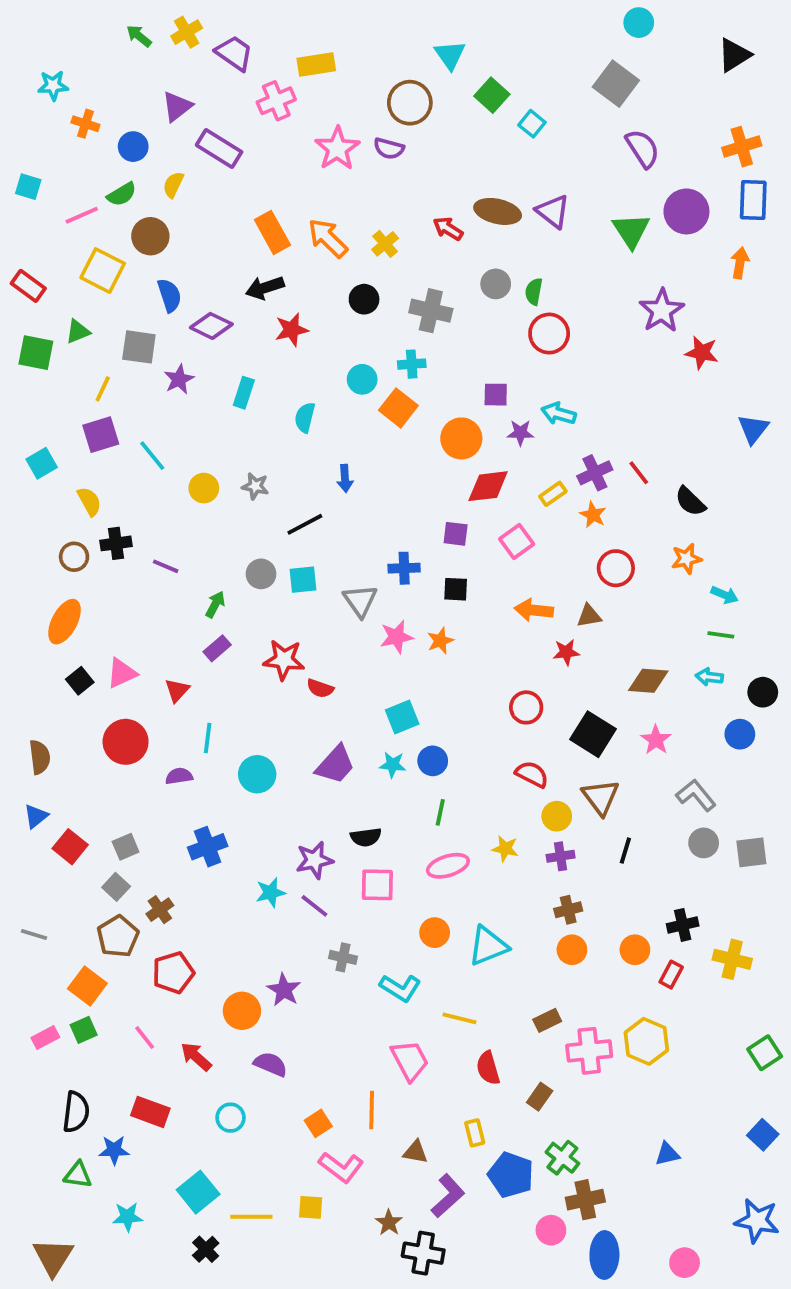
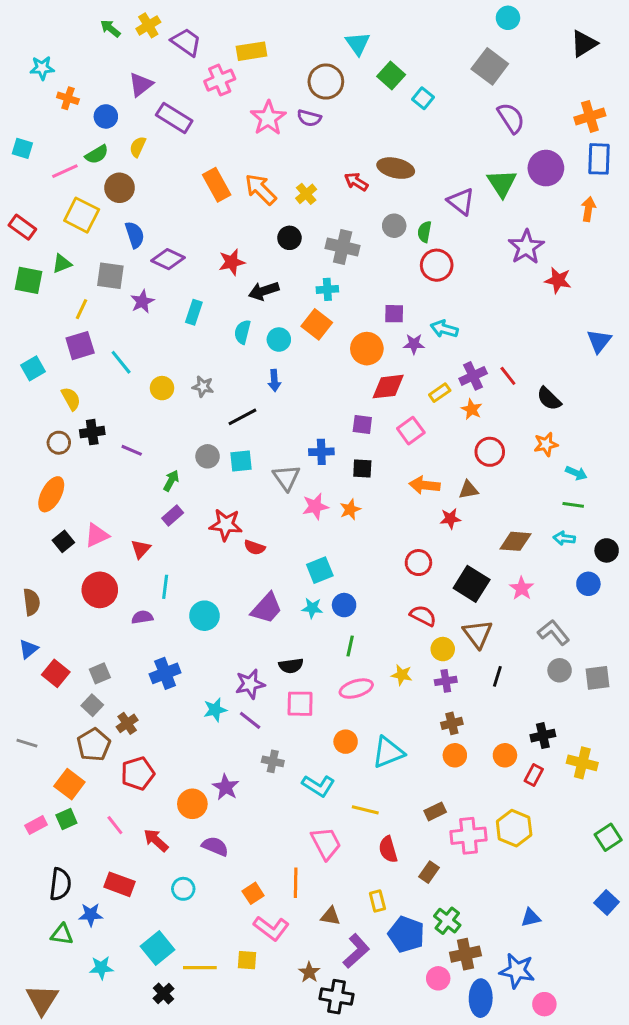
purple triangle: (553, 211) -> (461, 201), moved
black arrow: (265, 288) -> (264, 291), moved
cyan circle: (362, 379) -> (279, 340), moved
blue star: (757, 1221) -> (517, 971), moved

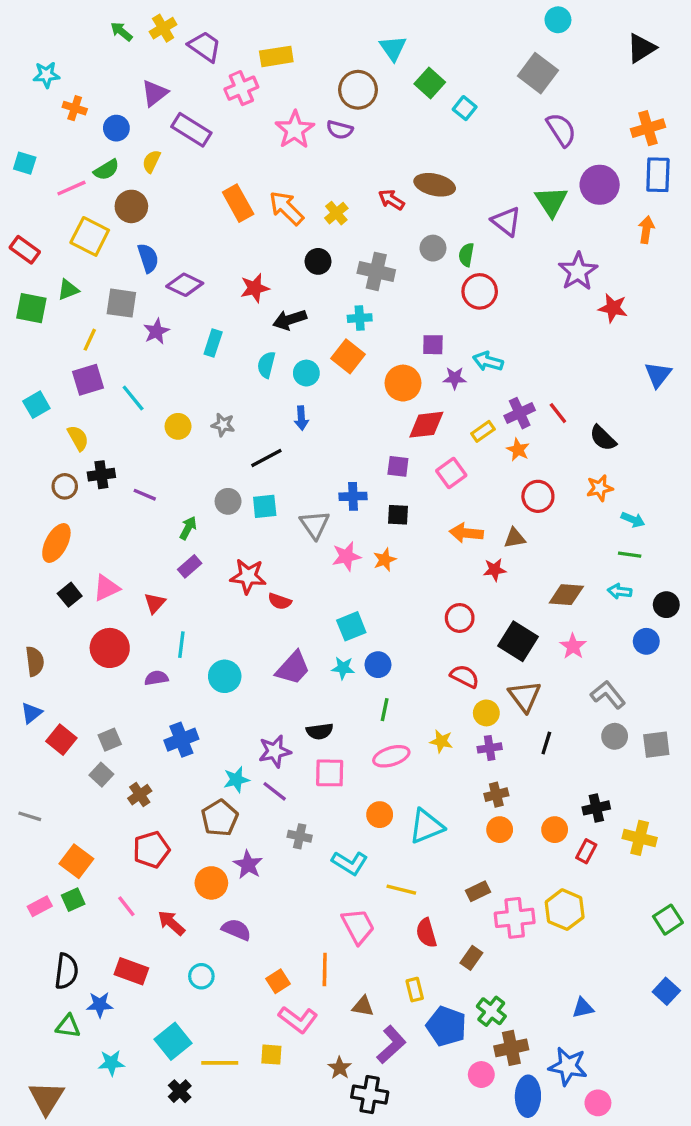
brown pentagon: (94, 745) -> (220, 818), moved

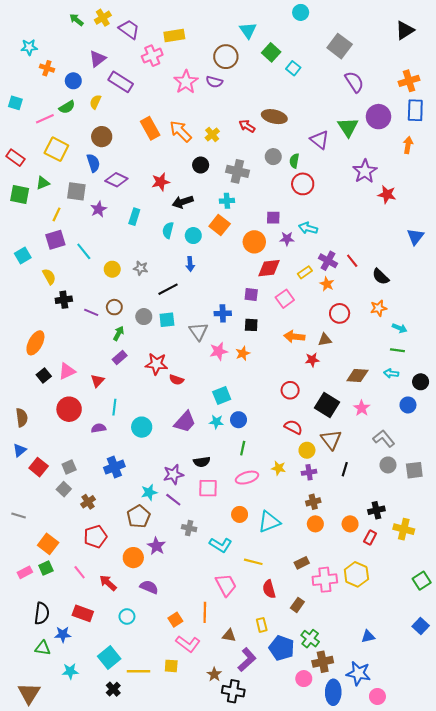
cyan circle: (558, 20) -> (301, 12), moved
brown circle: (131, 206) -> (102, 137), moved
purple cross: (520, 413) -> (328, 261), turned -36
brown circle: (65, 486) -> (114, 307), moved

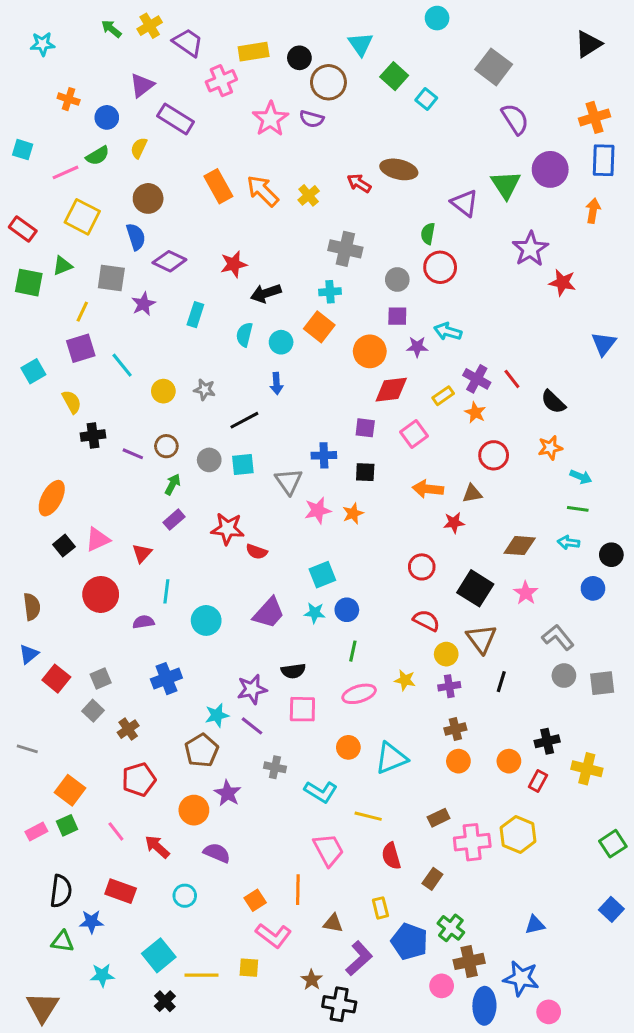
cyan star: (29, 47) -> (43, 44), moved
gray circle: (273, 157) -> (397, 280), moved
black circle: (201, 165) -> (299, 58), moved

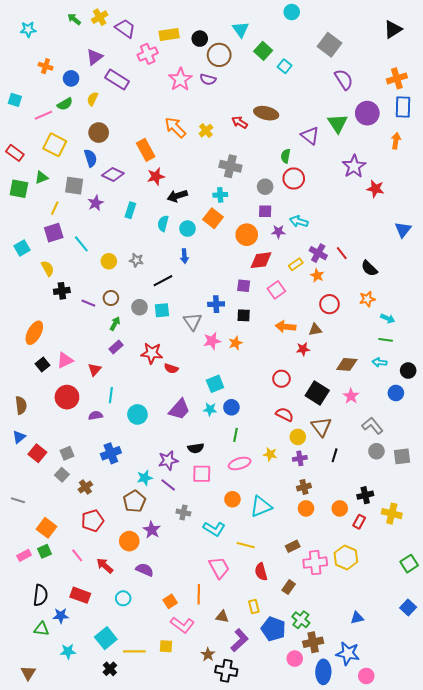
orange rectangle: (218, 186) -> (146, 150), moved
brown triangle: (43, 1007) -> (28, 673), size x0.7

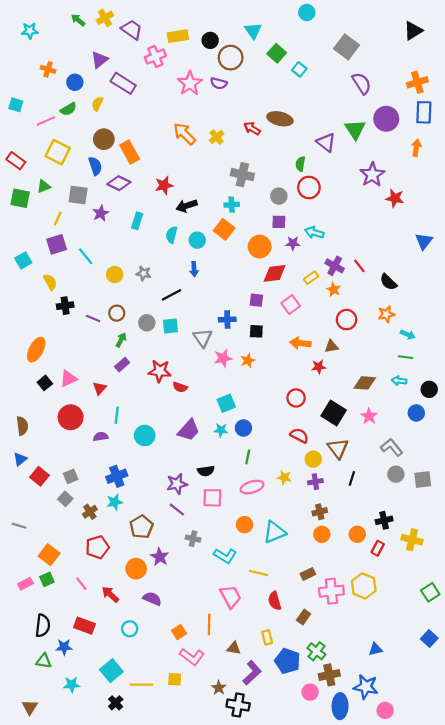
orange rectangle: (146, 150) -> (130, 152), moved
cyan star: (145, 478) -> (115, 502), moved

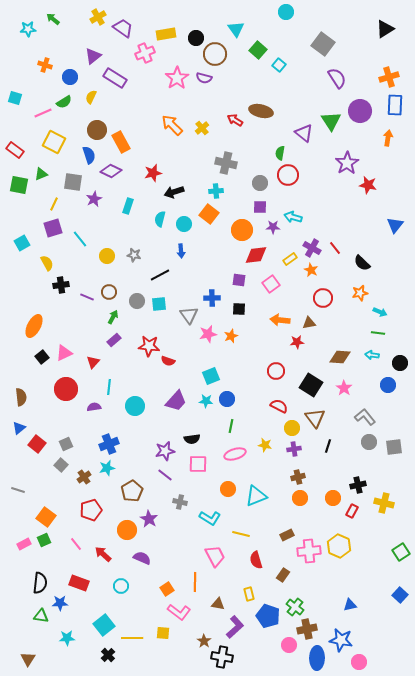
green arrow: (78, 20) -> (53, 19), moved

